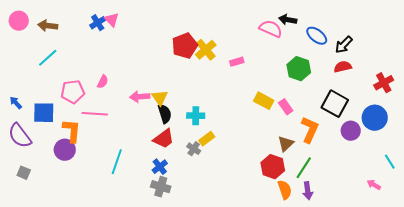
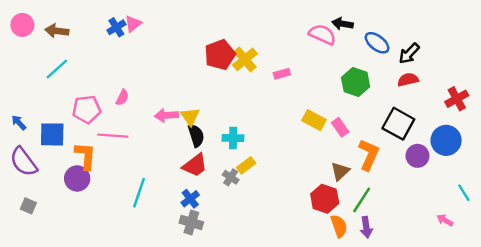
pink triangle: (112, 20) -> (133, 24), turned 35

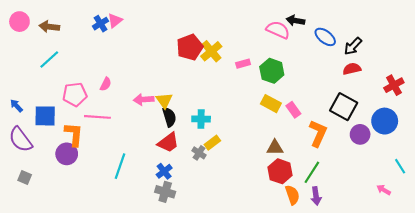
green hexagon: (356, 82) -> (272, 71), moved
brown triangle: (340, 171) -> (275, 148), moved, turned 42

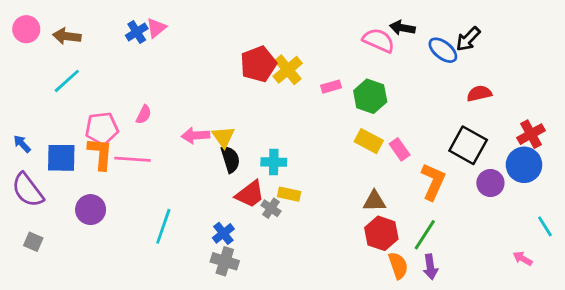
black arrow: (353, 46) -> (468, 39), moved
red cross: (394, 85) -> (531, 134), moved
orange L-shape: (74, 134) -> (100, 154), moved
red trapezoid: (168, 143) -> (250, 194), moved
yellow rectangle: (212, 143) -> (289, 194), turned 49

